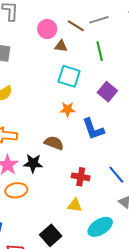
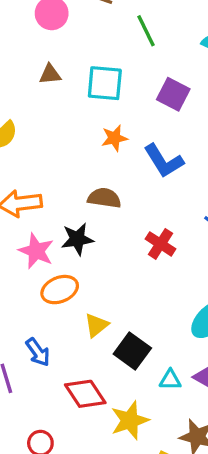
brown triangle: (61, 46) -> (50, 74), moved
red cross: (81, 177) -> (160, 244), turned 36
yellow triangle: (75, 205) -> (96, 325), moved, turned -35

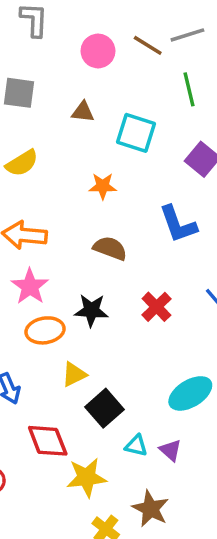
orange star: (114, 138) -> (103, 186), moved
black star: (77, 239) -> (91, 310), moved

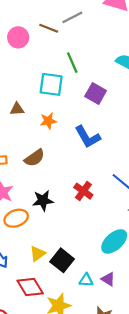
green line: (189, 89) -> (72, 63), moved
brown triangle: (83, 112) -> (17, 109), moved
orange star: (103, 186) -> (48, 121), moved
brown semicircle: (110, 248) -> (34, 158), moved, turned 135
yellow triangle: (74, 374) -> (38, 254), moved

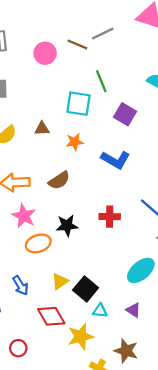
blue L-shape: (88, 137) -> (116, 160), turned -32
red cross: (83, 191) -> (110, 217), turned -36
cyan triangle: (86, 280) -> (100, 311), moved

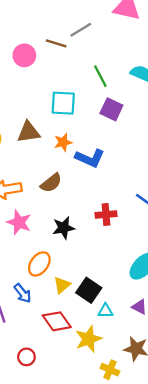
green line: (101, 81) -> (100, 76), moved
brown triangle: (42, 129) -> (29, 132), size x1.5
blue L-shape: (116, 160) -> (90, 158), moved
orange ellipse: (38, 243) -> (39, 264), moved, turned -30

